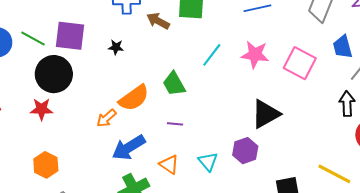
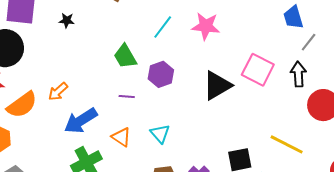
pink square: (300, 63) -> (258, 70), moved
orange semicircle: (134, 98) -> (22, 105), moved
purple hexagon: (245, 151) -> (161, 74), moved

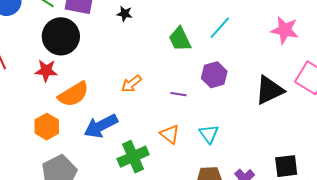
pink star: (206, 26) -> (285, 30), moved
green trapezoid: (125, 56) -> (180, 39), moved
orange arrow: (58, 92) -> (131, 84), moved
blue arrow: (81, 121) -> (101, 126), moved

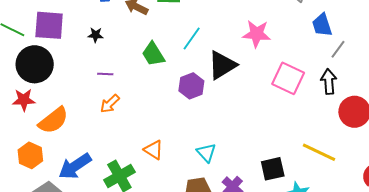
black triangle: (269, 90) -> (222, 65), moved
purple line: (178, 94) -> (105, 74), moved
blue arrow: (101, 126) -> (75, 166), moved
cyan triangle: (209, 134) -> (206, 153), moved

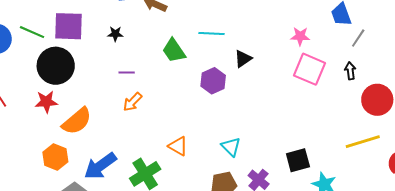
pink star: (257, 34) -> (300, 36), moved, size x0.7
cyan line: (192, 39) -> (212, 33), turned 60
black triangle: (222, 65) -> (243, 59), size x0.6
black arrow: (329, 82) -> (350, 71), size x0.7
yellow line: (319, 152) -> (363, 142), moved, turned -40

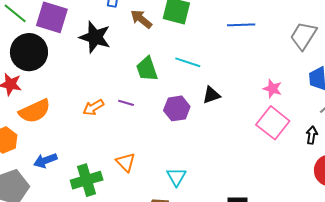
black star: (115, 34) -> (95, 37), size x2.0
purple line: (127, 72) -> (126, 103), moved
blue arrow: (100, 166) -> (45, 161), size x0.7

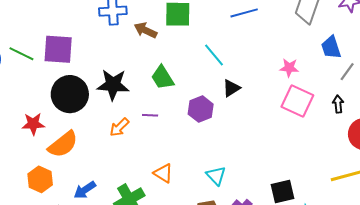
black star: (95, 37) -> (113, 85), moved
black circle: (29, 52) -> (70, 94), moved
cyan line: (188, 62) -> (214, 55), moved, turned 45

